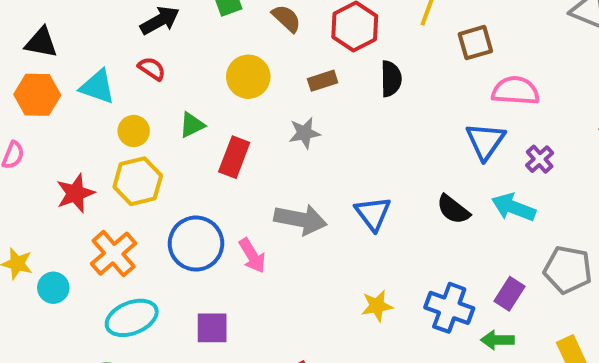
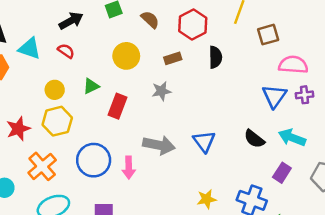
cyan triangle: (97, 87) -> (30, 48), moved
purple cross: (540, 159) -> (305, 95), moved, turned 36
pink arrow: (252, 256) -> (129, 168), turned 30
purple rectangle: (510, 294) -> (282, 173), moved

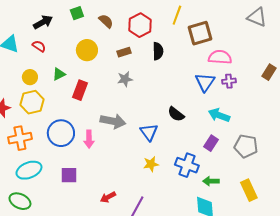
brown square: (268, 35) -> (200, 33), size x1.4
gray star: (161, 91) -> (125, 79), moved
black semicircle: (254, 139) -> (176, 114), moved
blue triangle: (204, 141) -> (149, 132), moved
orange cross: (42, 166) -> (20, 138), turned 30

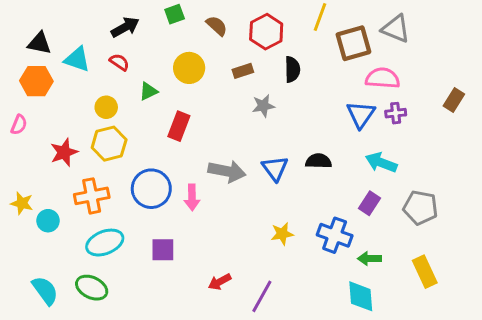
gray triangle: (257, 17) -> (396, 29), moved
green triangle: (59, 74) -> (148, 91), moved
gray star: (125, 79) -> (263, 106), moved
black semicircle: (176, 114) -> (319, 161), turned 144
blue triangle: (149, 132) -> (275, 168), moved

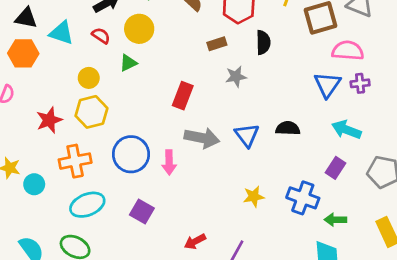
yellow circle: (189, 68) -> (139, 29), moved
red rectangle: (179, 126) -> (183, 96), moved
purple square: (163, 250) -> (142, 212), turned 30

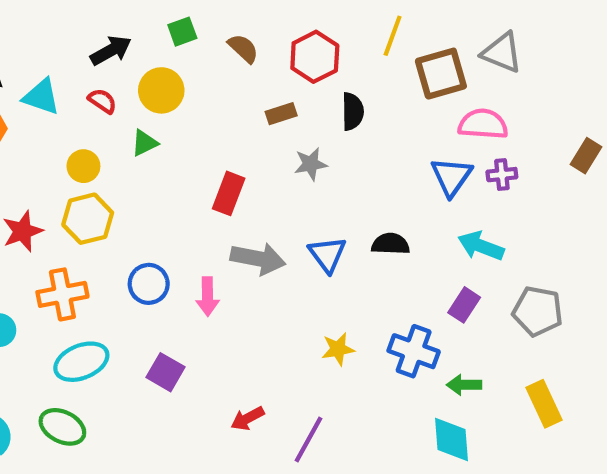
blue circle: (131, 154) -> (149, 284), size x0.7

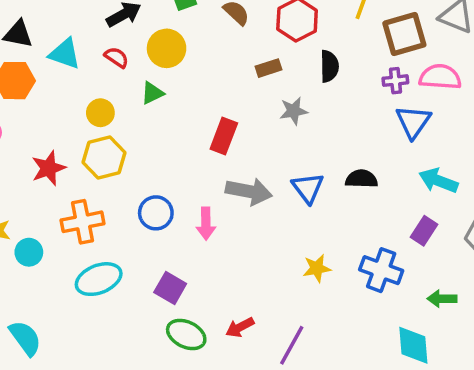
purple cross: (502, 175) -> (395, 81), moved
green arrow: (464, 385) -> (442, 299), moved
green ellipse: (62, 427) -> (186, 334), moved

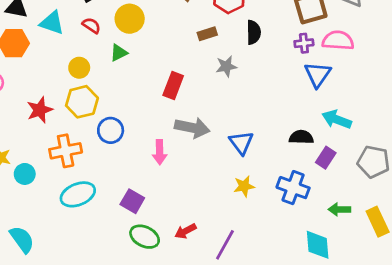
black semicircle: (361, 179) -> (301, 137), moved
blue triangle: (308, 188) -> (241, 143), moved
blue circle: (156, 213) -> (111, 130), moved

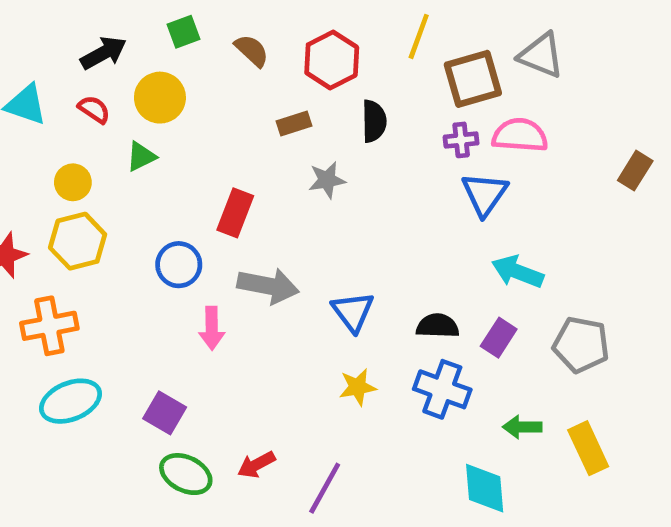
blue circle: (111, 130) -> (179, 265), moved
black semicircle: (301, 137) -> (438, 326), moved

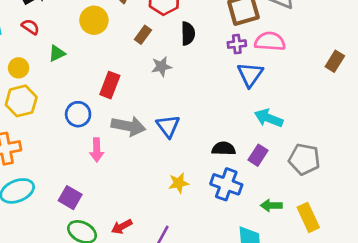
yellow circle: (160, 98) -> (94, 20), moved
brown rectangle: (294, 123) -> (143, 35), turned -36
blue triangle: (353, 312) -> (168, 126), moved

